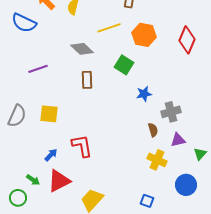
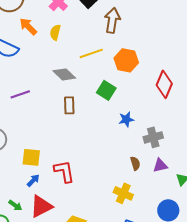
red diamond: (187, 40) -> (164, 84), moved
yellow square: (49, 114) -> (31, 157), moved
brown semicircle: (153, 130) -> (135, 163), moved
yellow cross: (157, 160) -> (123, 193), moved

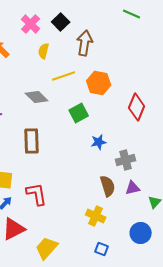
yellow semicircle: (55, 32) -> (44, 51), moved
green square: (106, 90) -> (79, 113), turned 30
brown rectangle: (69, 105) -> (32, 141), moved, size x1.4
brown semicircle: (135, 163) -> (108, 186), size x1.5

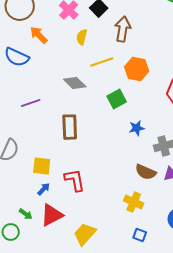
brown semicircle: (108, 186) -> (146, 172), turned 130

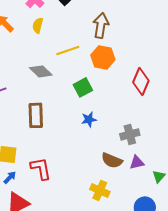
brown arrow: (123, 29) -> (101, 25), moved
yellow semicircle: (82, 37) -> (38, 25), moved
blue star: (137, 128) -> (89, 119), moved

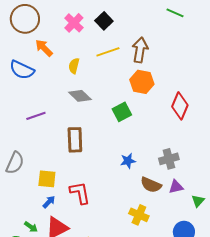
yellow semicircle: (38, 25) -> (74, 66), moved
yellow line: (68, 50) -> (108, 52), moved
blue star: (89, 119) -> (128, 161), moved

